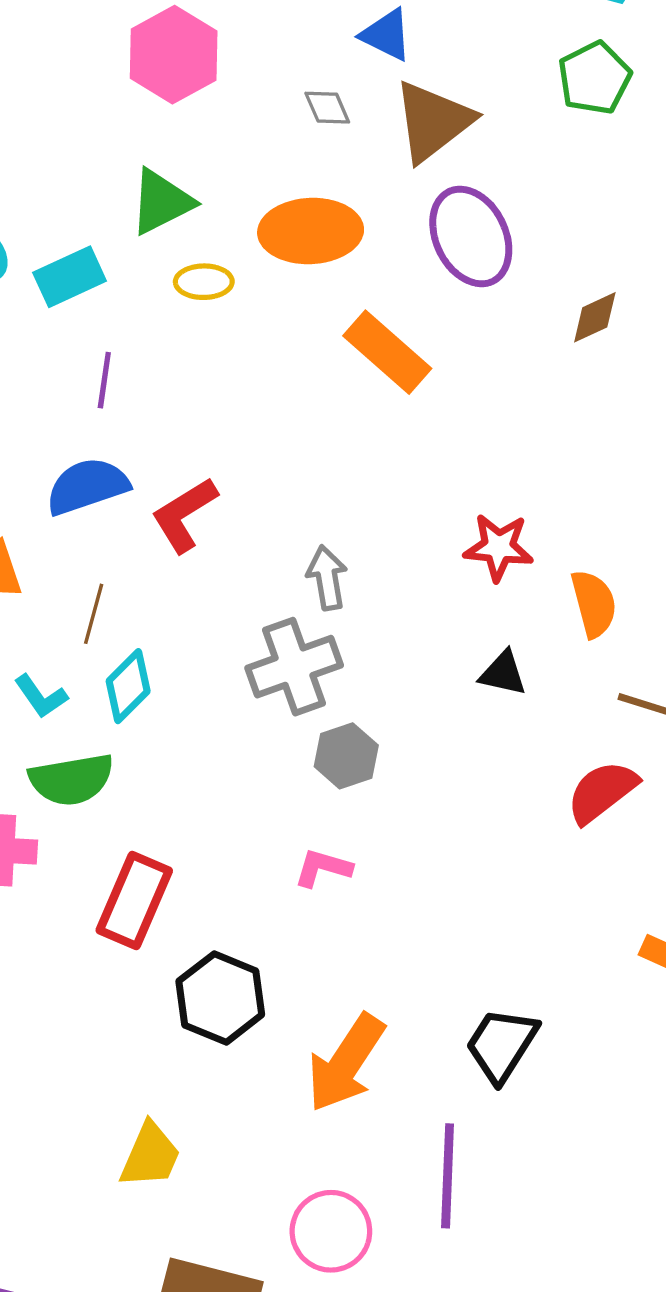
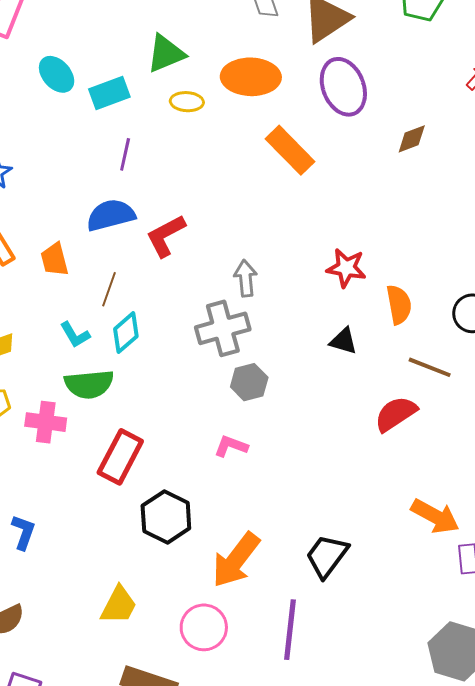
pink circle: (331, 1231) -> (204, 627), moved

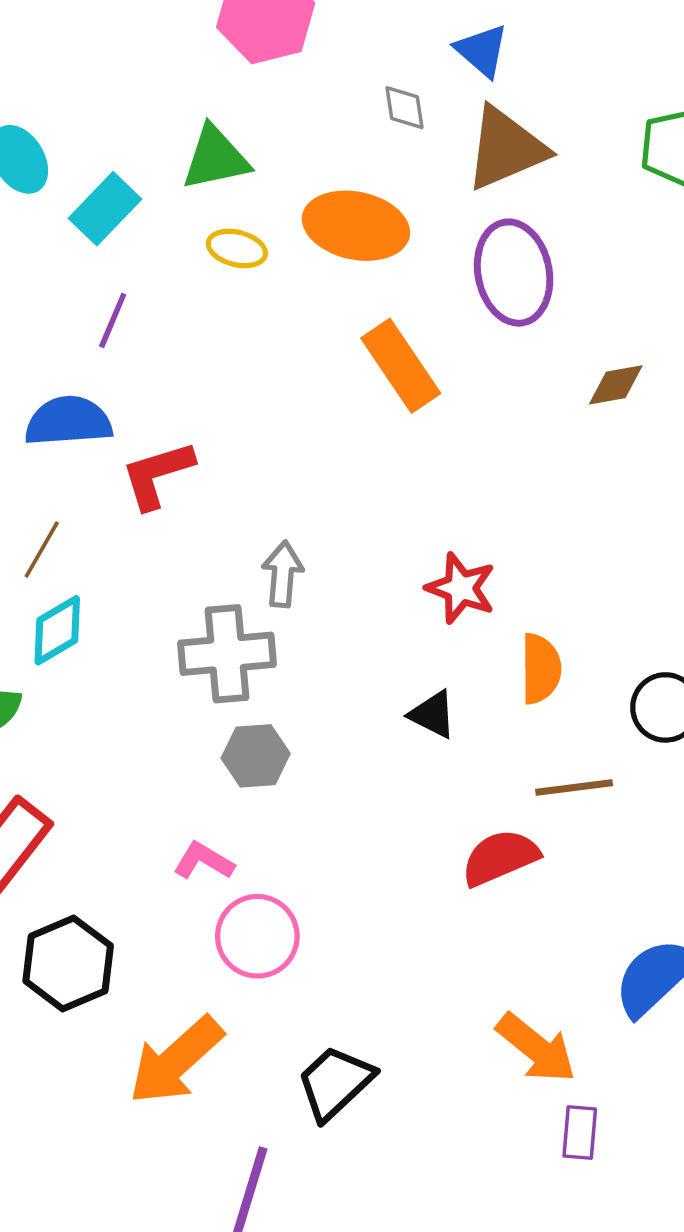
cyan rectangle: (109, 93) -> (105, 209), turned -36
brown line: (430, 367) -> (574, 788), turned -39
pink circle: (204, 627) -> (257, 936), moved

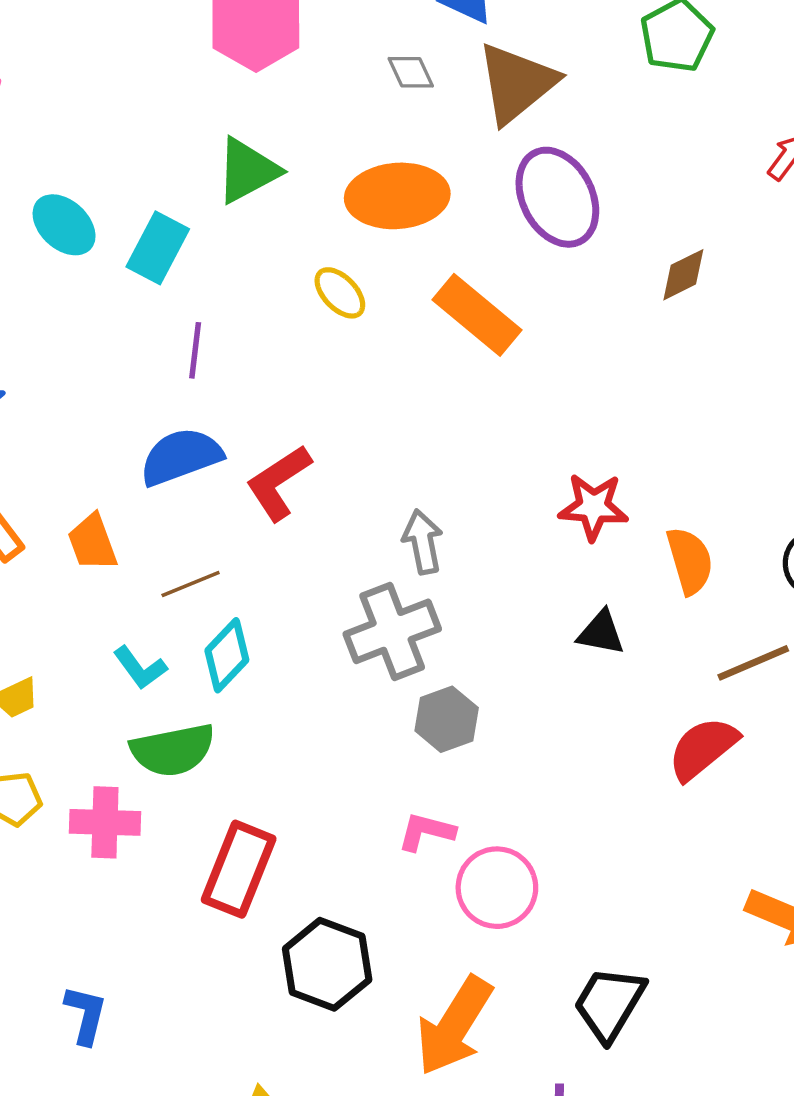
yellow ellipse: (237, 248) -> (340, 293), moved, turned 48
brown line: (42, 550) -> (191, 584), turned 54

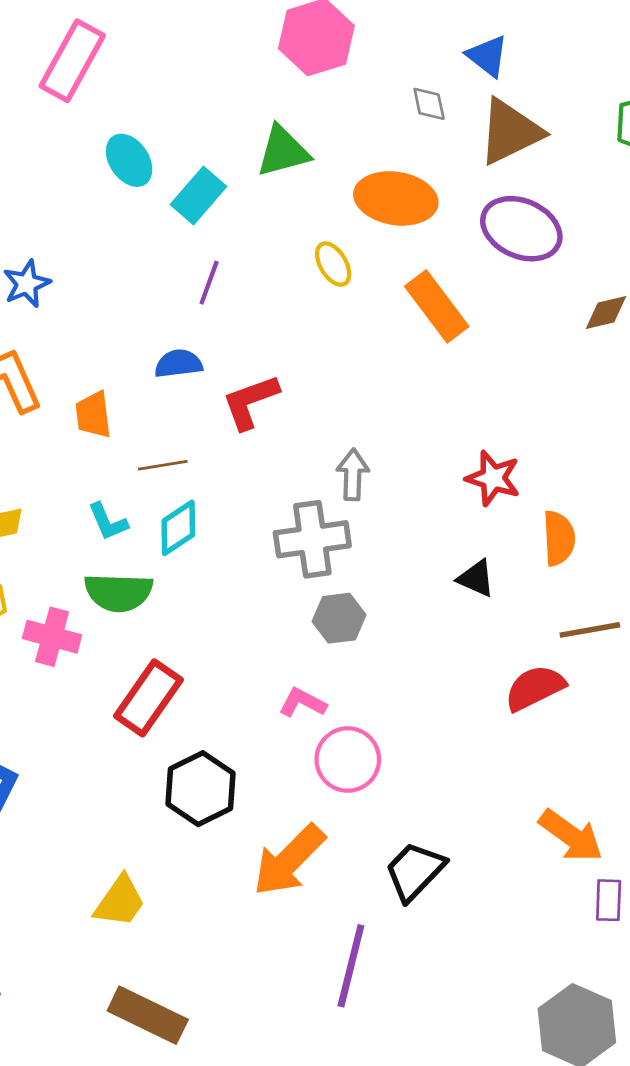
purple ellipse: (557, 197) -> (521, 229), turned -52
blue semicircle: (181, 457) -> (178, 364), size x0.7

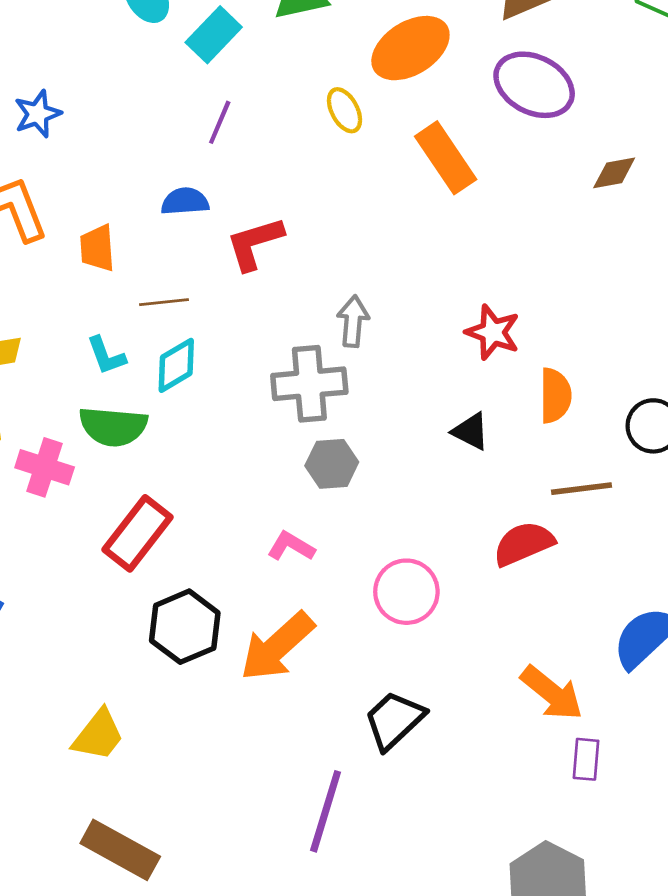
orange ellipse: (396, 198) -> (410, 48), turned -44
pink circle: (348, 759) -> (406, 592), moved
orange arrow: (289, 860) -> (277, 646), moved

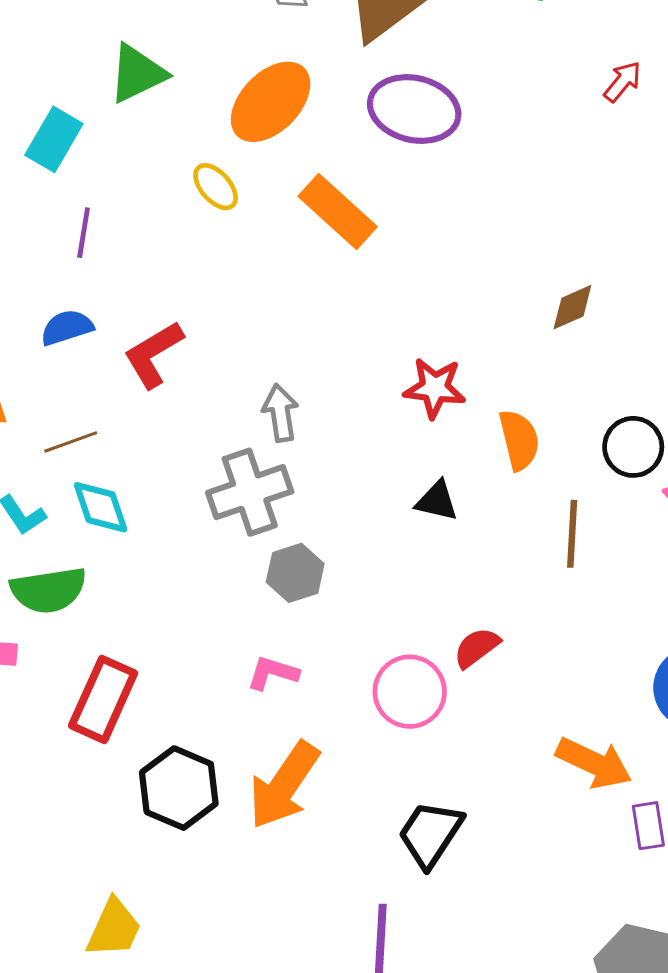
brown diamond: (614, 173) -> (572, 307), moved
cyan diamond: (176, 365) -> (101, 507), turned -64
brown line: (582, 489) -> (572, 534), turned -66
red semicircle: (524, 544) -> (477, 648), moved, size x0.7

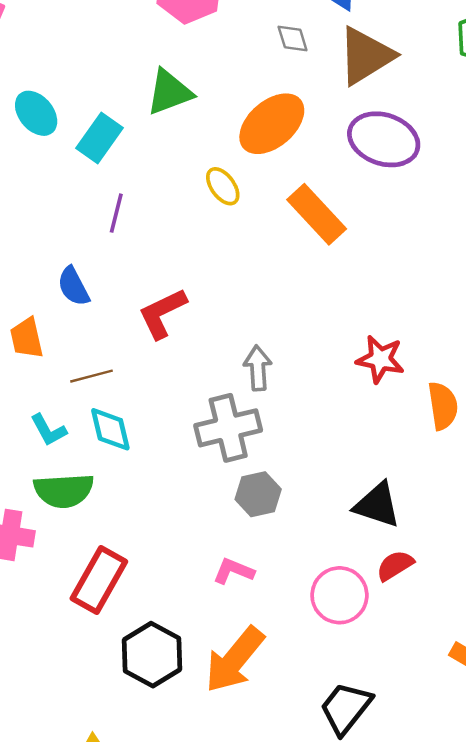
blue semicircle: (67, 327) -> (73, 286), moved, turned -105
black triangle: (437, 501) -> (377, 505), moved, size x1.4

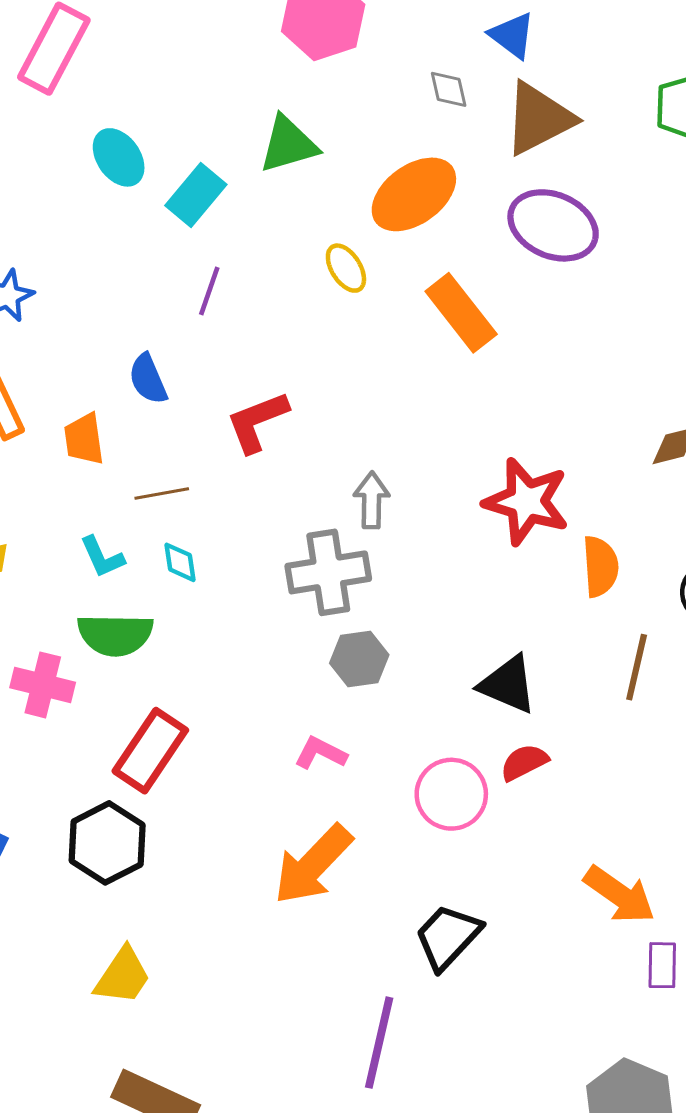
red star: (380, 359) -> (527, 501), size x1.4
cyan diamond: (110, 429) -> (180, 562), size x0.7
black hexagon: (152, 655) -> (107, 843), moved

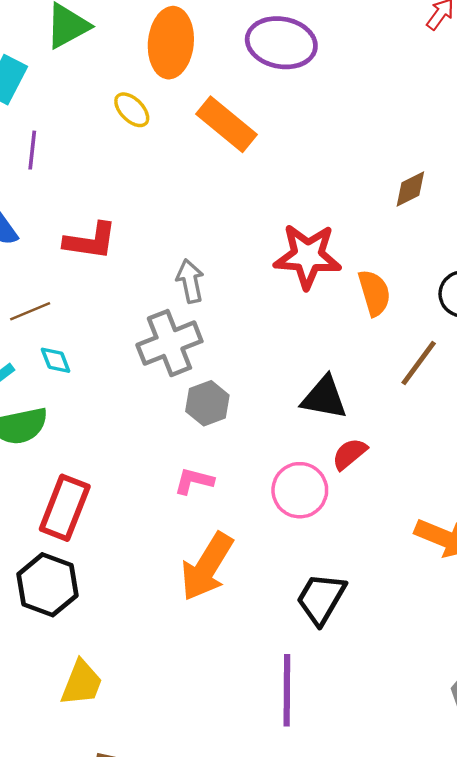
orange ellipse: (414, 194) -> (171, 43), turned -36
red L-shape: (257, 422) -> (90, 241), turned -138
brown line: (637, 667) -> (419, 363), turned 36

